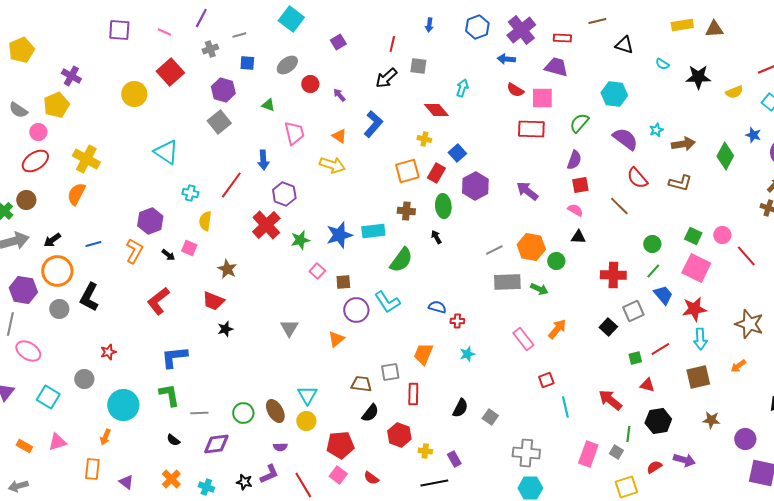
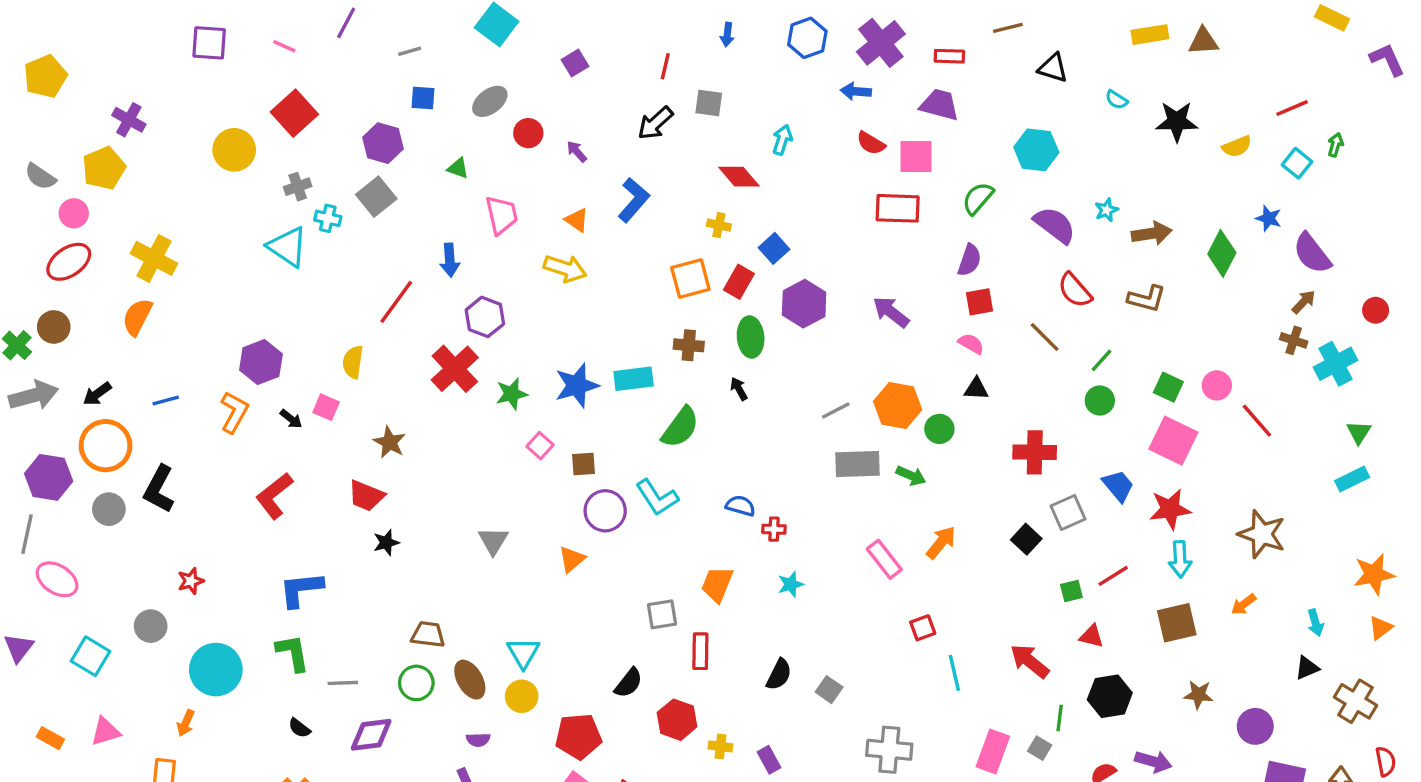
gray cross: (210, 49) -> (298, 187), moved
cyan cross: (190, 193) -> (328, 218), moved
green line: (653, 271) -> (1101, 360), moved
brown trapezoid: (361, 384) -> (428, 634), moved

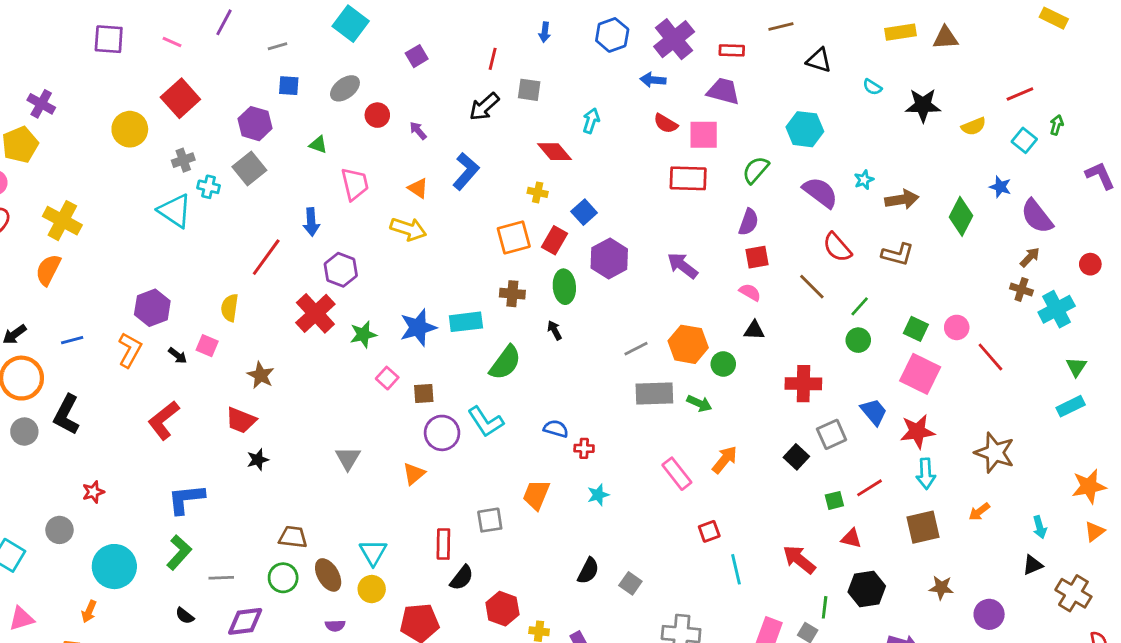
purple L-shape: (1387, 60) -> (1100, 176), moved
red rectangle: (700, 651) -> (443, 544), moved
green L-shape: (293, 653) -> (179, 552), turned 52

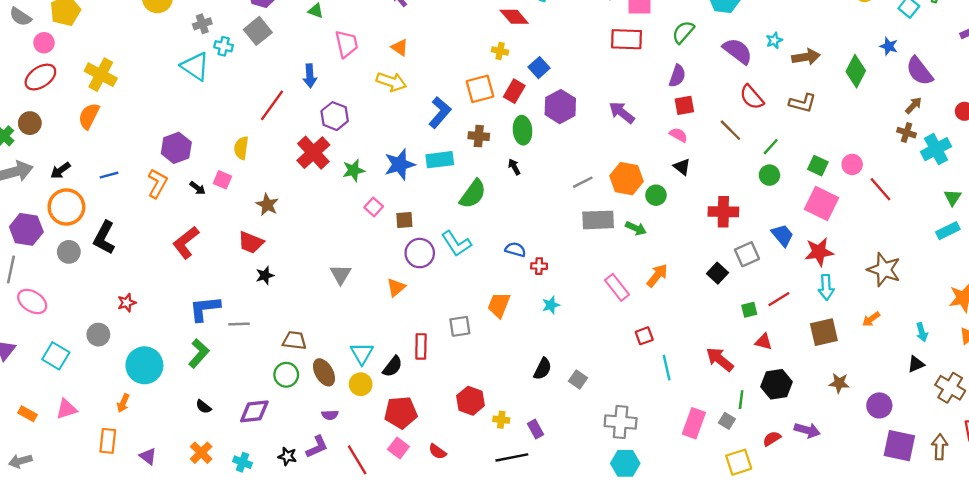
blue L-shape: (466, 171) -> (440, 112), moved
black triangle: (754, 330) -> (682, 167), turned 36
gray line: (221, 578) -> (239, 324), moved
black semicircle: (462, 578) -> (393, 366), moved

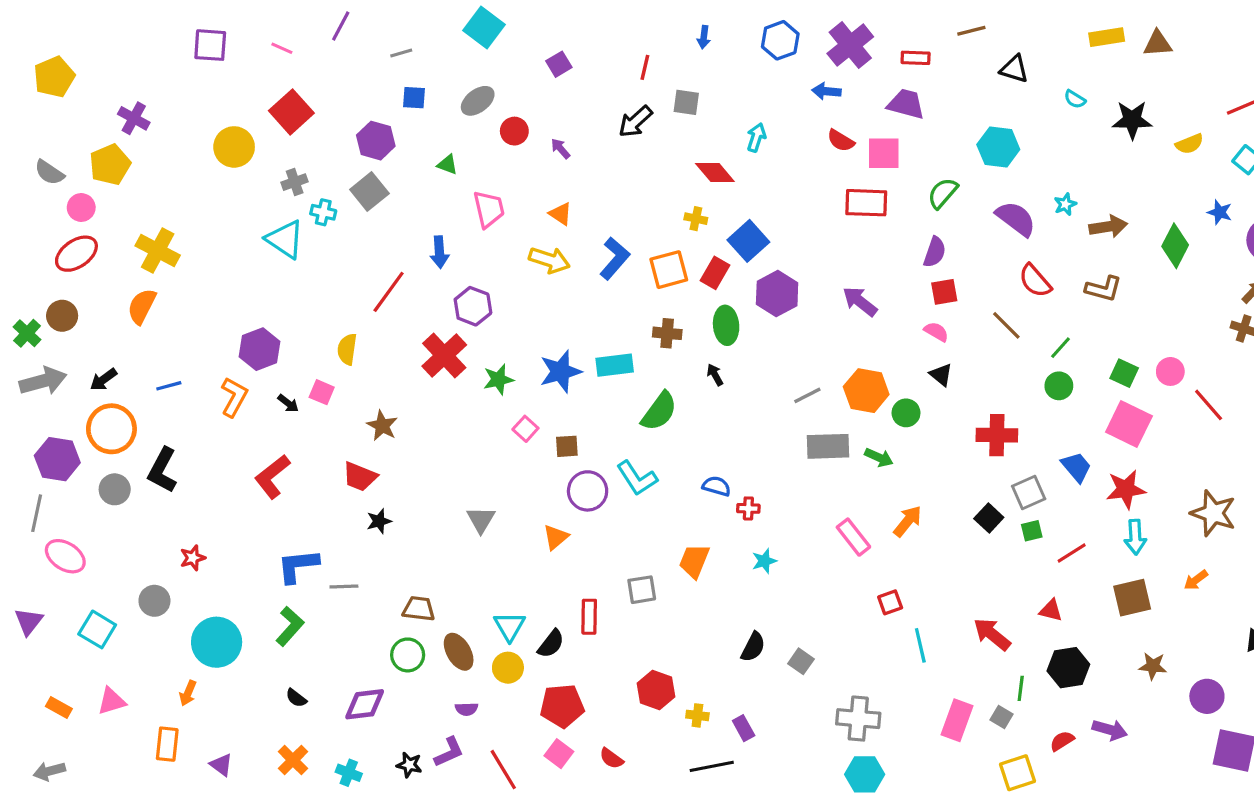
blue square: (539, 68) -> (748, 241), size x1.4
blue L-shape: (440, 112) -> (615, 258), moved
green square: (749, 310) -> (1032, 531), moved

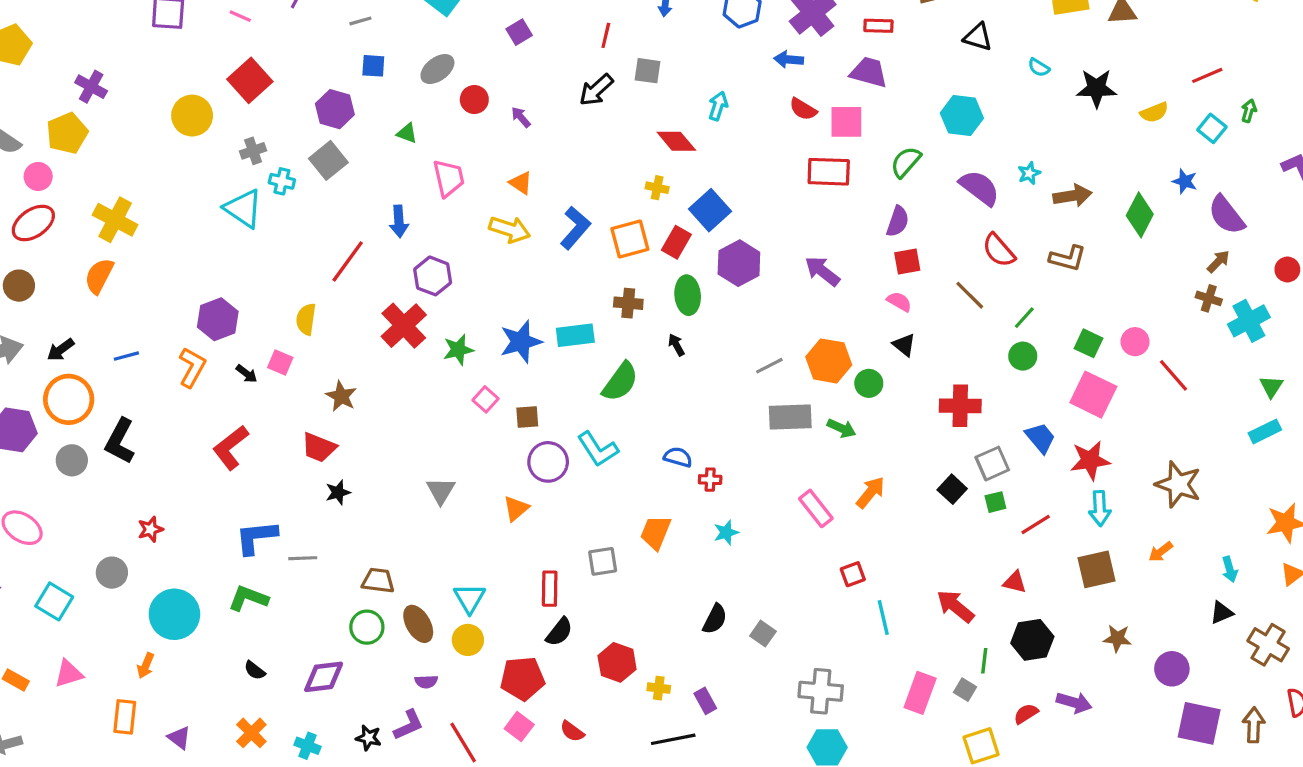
green L-shape: (290, 626) -> (248, 598), turned -111
black semicircle: (551, 644) -> (559, 632), moved

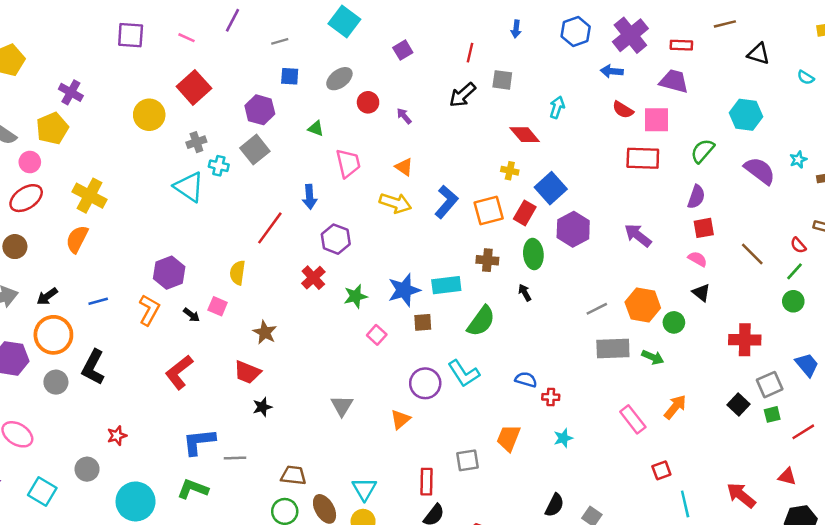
red semicircle: (999, 250) -> (798, 245), moved, size x0.6
red cross: (404, 326) -> (313, 278), size x0.7
brown square: (527, 417) -> (423, 322), moved

